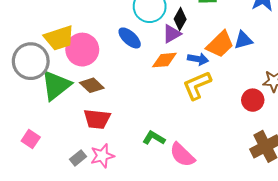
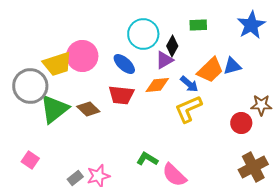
pink circle: (82, 50) -> (82, 56), moved
blue arrow: (198, 59) -> (189, 84), turned 30
red trapezoid: (97, 119) -> (121, 95), moved

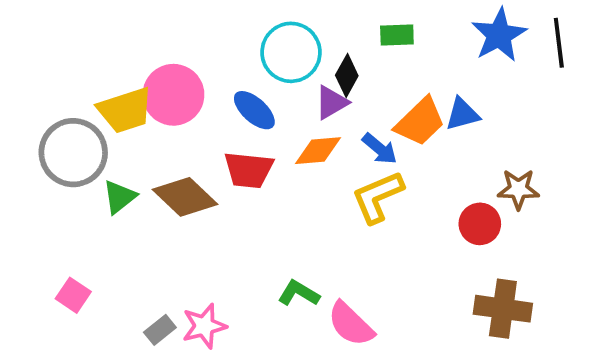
green triangle: (54, 109) -> (119, 197), size x0.6
brown diamond: (88, 109) -> (185, 197), size x1.4
brown cross: (253, 167) -> (503, 309), turned 36

